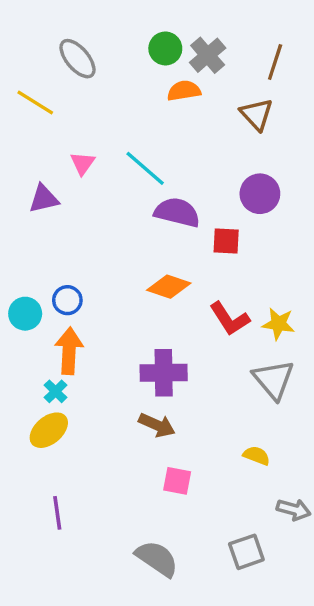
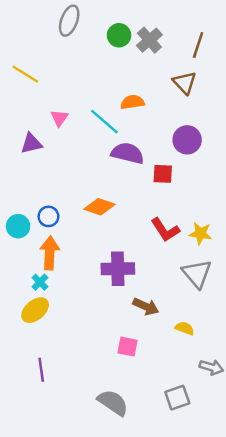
gray ellipse: (77, 59) -> (69, 21), moved, turned 60
orange semicircle: (184, 91) -> (132, 102), moved
orange diamond: (169, 287) -> (100, 207), moved
brown arrow: (157, 425) -> (146, 306), moved

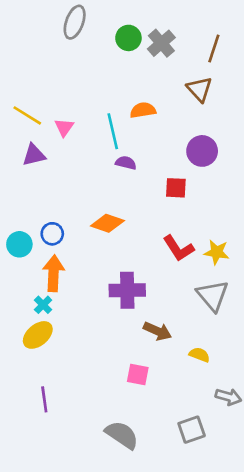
yellow line: (25, 74) -> (27, 115), moved
cyan line: (104, 122) -> (113, 131), turned 36
purple semicircle: (128, 153) -> (126, 163), moved, size x0.6

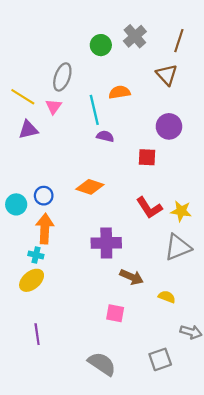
gray ellipse: (75, 22) -> (62, 77), moved
green circle: (128, 38) -> (101, 45), moved
gray triangle: (213, 296) -> (178, 247), turned 48
cyan cross: (43, 305) -> (36, 255), turned -32

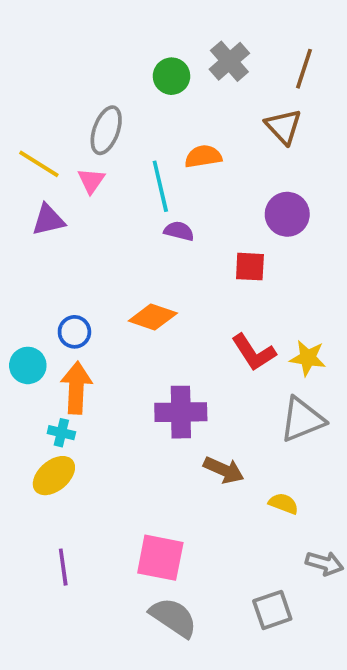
cyan circle: (16, 204) -> (28, 365), moved
pink square: (115, 313) -> (160, 558), moved, size x1.5

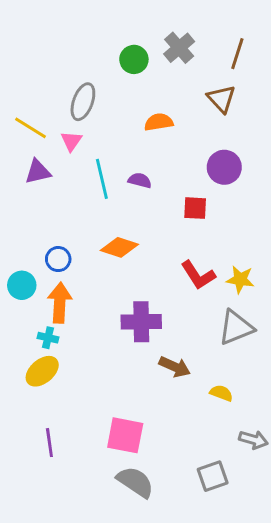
cyan line: (160, 186) -> (102, 179), moved

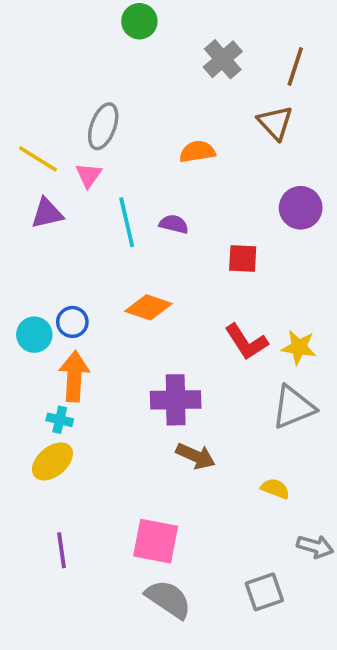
green circle: (134, 59) -> (139, 21), moved
purple circle: (224, 167) -> (301, 208), moved
cyan circle: (22, 285) -> (34, 335), moved
brown arrow: (175, 367) -> (196, 456), moved

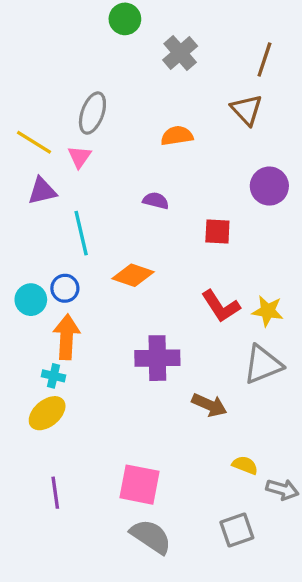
gray cross: (223, 59) -> (180, 53), moved
cyan line: (127, 222) -> (81, 233), moved
brown arrow: (196, 456) -> (209, 405), moved
yellow semicircle: (275, 489) -> (245, 465), moved

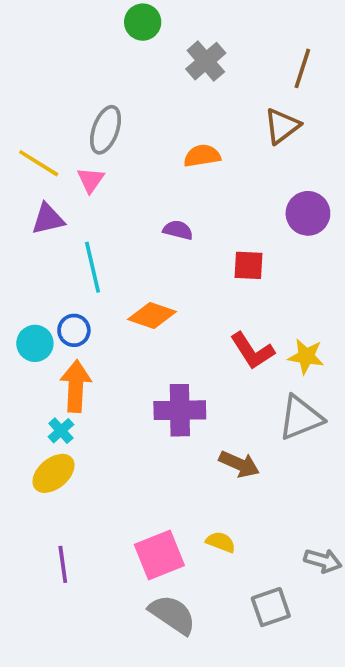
brown triangle: (247, 110) -> (282, 126), turned 36
cyan cross: (54, 376) -> (61, 431), turned 35
yellow semicircle: (245, 465) -> (221, 542), moved
pink square: (140, 485) -> (159, 555), turned -33

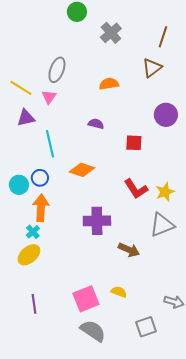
yellow star: (306, 356) -> (165, 192), turned -30

